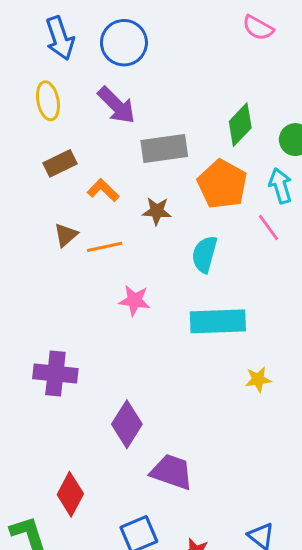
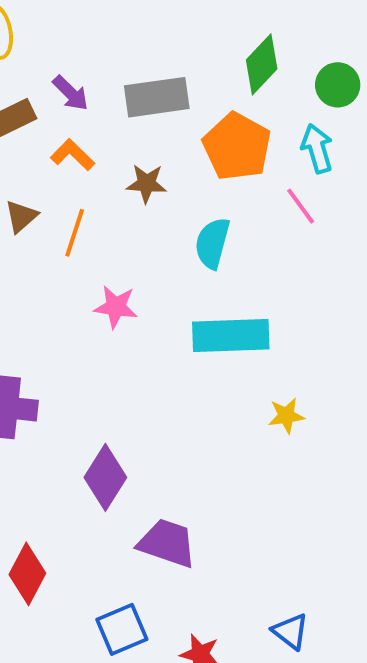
purple arrow: (117, 105) -> (71, 93), moved, size x0.7
orange line: (105, 247) -> (75, 233), turned -60

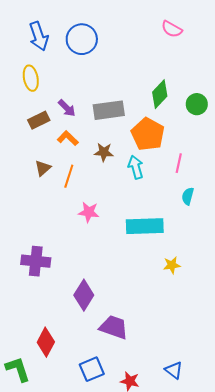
cyan arrow: (317, 149) -> (136, 167), moved
pink line: (301, 206) -> (179, 163), turned 48
cyan semicircle: (212, 243) -> (188, 196), moved, size x0.7

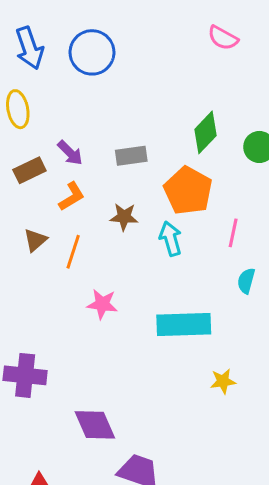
gray rectangle: (109, 110) -> (131, 156), size x0.7
orange L-shape: (68, 138) -> (72, 196), turned 105
purple diamond: (84, 295) -> (95, 425), turned -56

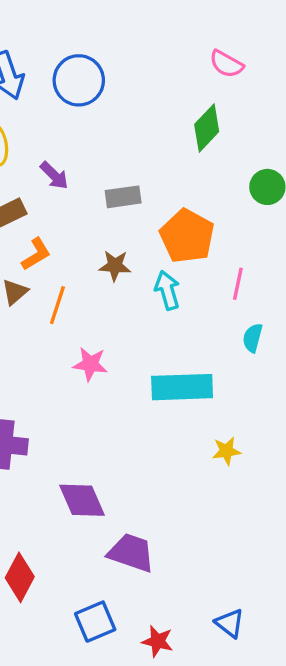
green diamond: (205, 132) -> (207, 128), moved
purple arrow: (70, 153) -> (54, 175), moved
orange L-shape: (72, 196) -> (36, 254), moved

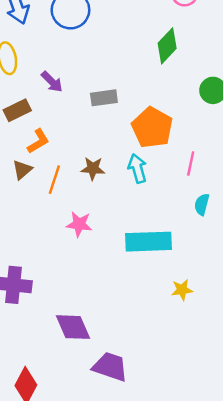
brown star: (115, 266) -> (93, 168), moved

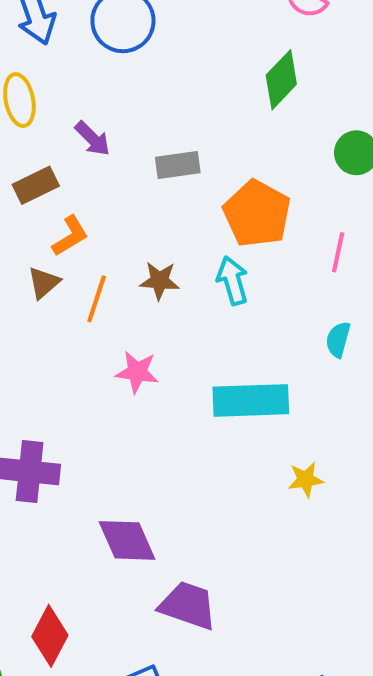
pink line: (191, 163) -> (338, 252), moved

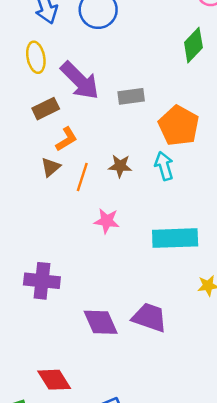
purple arrow: (93, 139) -> (80, 80), size x1.8
purple trapezoid: (188, 605) -> (149, 317), moved
red diamond: (50, 636) -> (54, 380), turned -60

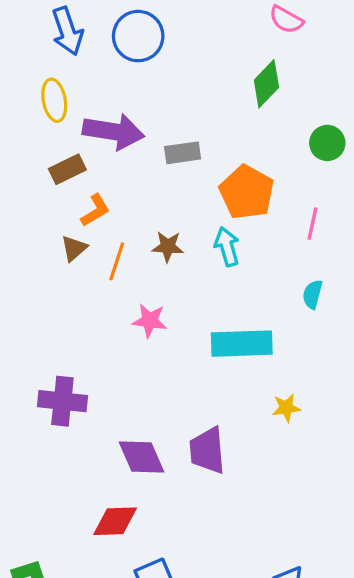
purple arrow: (80, 80) -> (113, 131), turned -36
purple trapezoid: (149, 317) -> (207, 451), turned -114
red diamond: (54, 380) -> (115, 521), moved, turned -60

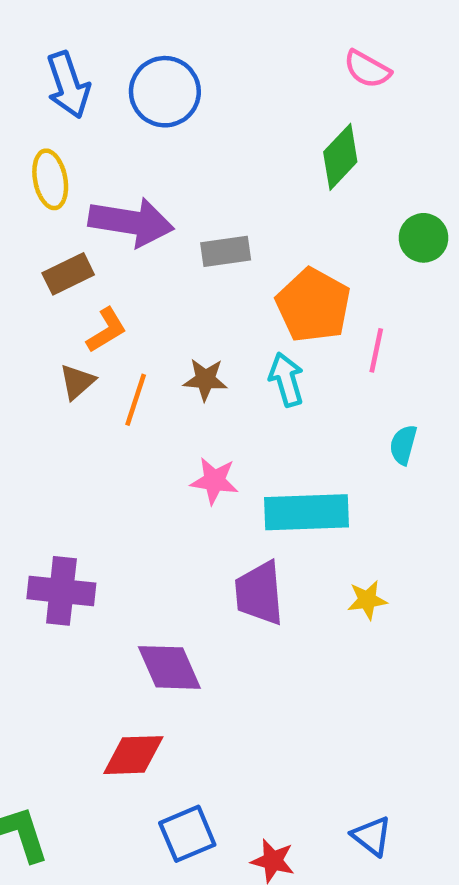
pink line: (312, 224) -> (376, 350), moved
pink star: (150, 321) -> (214, 481), moved
purple trapezoid: (207, 451) -> (259, 593), moved

